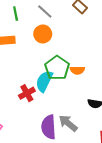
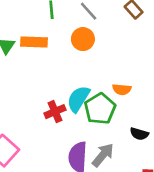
green pentagon: (57, 68) -> (100, 109), moved
gray arrow: (68, 123) -> (103, 155), turned 84

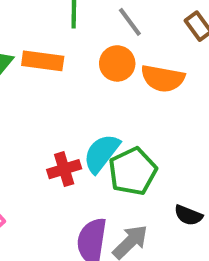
orange semicircle: (122, 89) -> (163, 78), moved, size x1.5

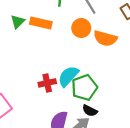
black semicircle: (188, 215) -> (90, 111), moved

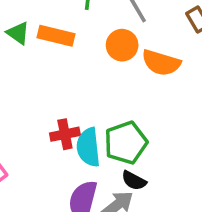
green triangle: (18, 22) -> (18, 33), turned -40
cyan semicircle: (68, 76) -> (88, 147), moved, turned -50

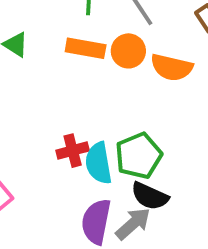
orange rectangle: (56, 36) -> (86, 48), moved
black semicircle: (134, 181) -> (150, 196), size x1.4

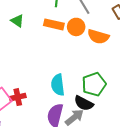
red cross: (73, 151) -> (18, 97), moved
green pentagon: (138, 156) -> (94, 84), moved

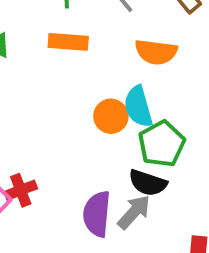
orange circle: (76, 27) -> (111, 116), moved
cyan semicircle: (58, 85) -> (138, 107), moved

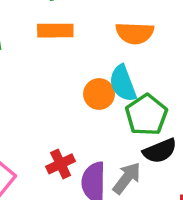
black semicircle: (148, 183) -> (160, 151), moved, turned -36
red cross: (21, 190) -> (61, 164), moved

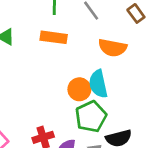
green pentagon: (146, 115) -> (91, 117), moved

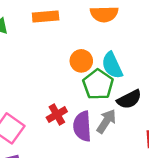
cyan semicircle: (98, 84) -> (112, 65), moved

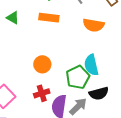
orange circle: (81, 61) -> (42, 64), moved

